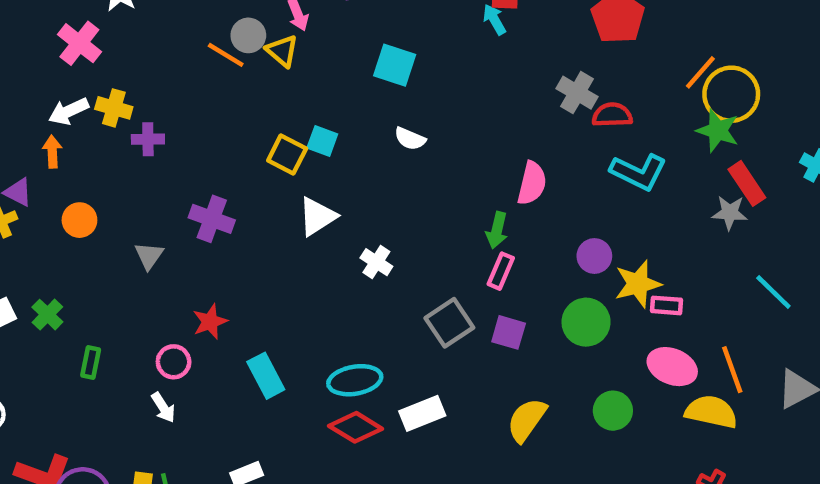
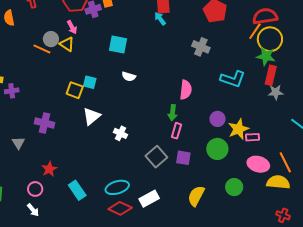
red semicircle: (612, 115) -> (265, 16), moved, size x1.4
red rectangle: (747, 183) -> (271, 75), moved, turned 54

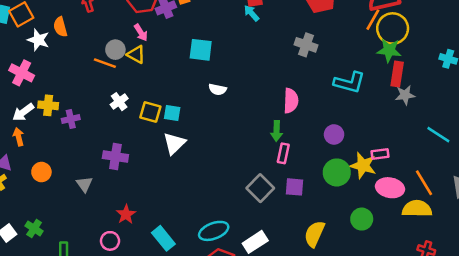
cyan square: (90, 82) -> (172, 113), moved
yellow star: (238, 129) -> (363, 165), moved, turned -30
white cross: (120, 133) -> (119, 102), moved, turned 32

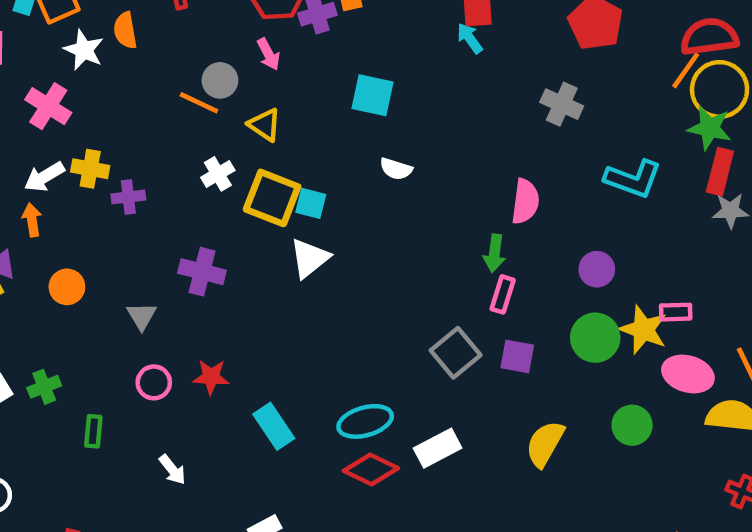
yellow triangle: (136, 54) -> (265, 125), moved
yellow square: (150, 112) -> (272, 198), size x1.4
red star: (126, 214) -> (211, 377), turned 30
green cross: (34, 229) -> (44, 387), turned 30
pink circle: (110, 241) -> (154, 382), moved

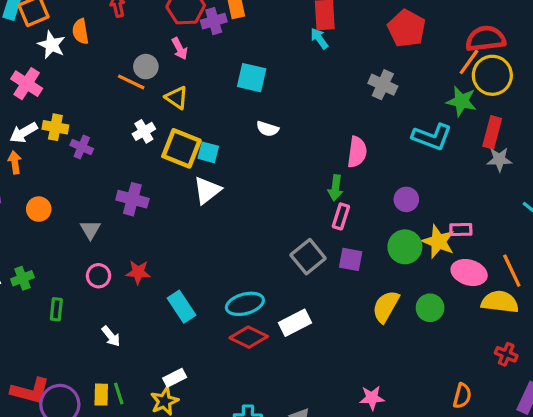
green star: (710, 128) -> (461, 101), moved
purple cross: (128, 197) -> (82, 147), turned 30
yellow semicircle: (545, 444) -> (386, 306), moved

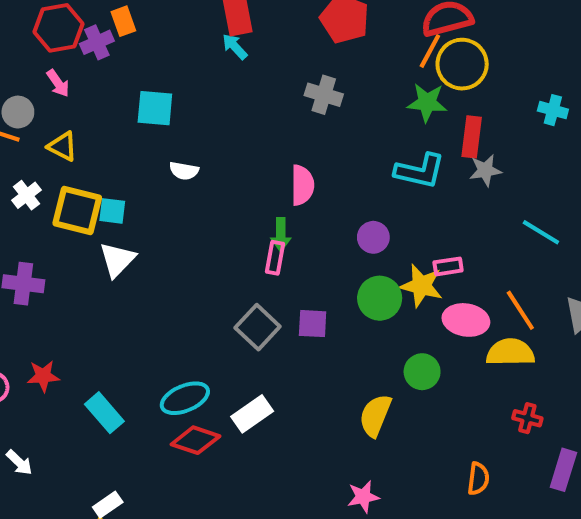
cyan L-shape: (432, 137) -> (420, 171), moved
pink rectangle: (341, 216) -> (275, 258), moved
yellow semicircle: (386, 306) -> (375, 415), moved

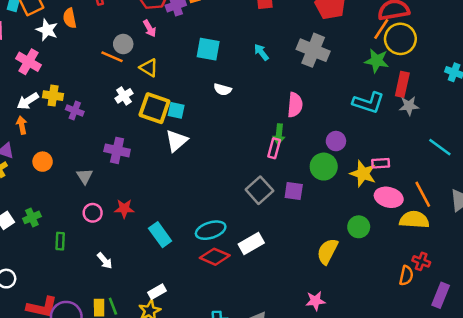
cyan arrow: (235, 47) -> (261, 52), moved
gray cross: (324, 95) -> (313, 50), size x1.4
green circle: (380, 298) -> (324, 167), moved
orange semicircle: (478, 479) -> (406, 276), moved

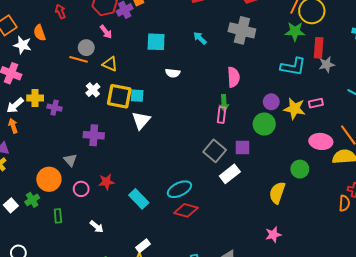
orange circle: (43, 162) -> (49, 179), moved, size x1.5
pink rectangle: (381, 163) -> (316, 103), moved
yellow star: (363, 174) -> (295, 109), moved
white rectangle: (251, 244) -> (230, 174), moved

